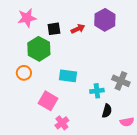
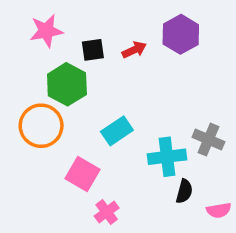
orange circle: (24, 73) -> (41, 126), size x1.6
cyan rectangle: (68, 76) -> (117, 131), turned -42
cyan cross: (97, 91) -> (167, 157), size x1.5

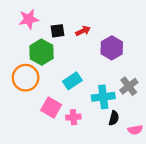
purple hexagon: (181, 34) -> (112, 48), moved
gray cross: (208, 140) -> (129, 86), turned 30
pink cross: (107, 212) -> (73, 117), moved, turned 32

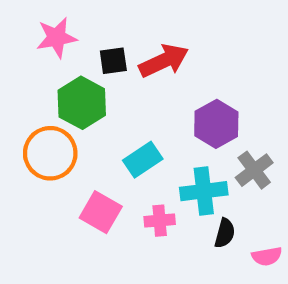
red arrow: (83, 31) -> (164, 61), size x1.6
purple hexagon: (112, 48) -> (216, 124), moved
pink cross: (73, 117) -> (160, 221), moved

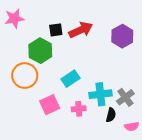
pink star: (57, 38) -> (14, 18), moved
purple hexagon: (216, 124) -> (122, 36), moved
gray cross: (254, 170) -> (125, 97), moved
pink square: (101, 212) -> (50, 105), turned 36

